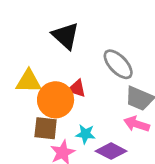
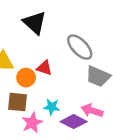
orange circle: (56, 100) -> (26, 78), size x0.6
pink arrow: (137, 124) -> (92, 111), moved

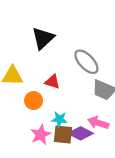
black triangle: (35, 23) -> (43, 38), turned 35
orange circle: (26, 78) -> (34, 101), moved
brown square: (17, 102) -> (63, 135), moved

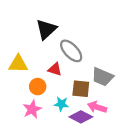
gray ellipse: (86, 62) -> (71, 51), moved
pink star: (41, 135) -> (32, 109), moved
brown square: (63, 135) -> (81, 89), moved

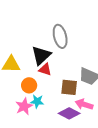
black triangle: (46, 29) -> (41, 55), moved
gray ellipse: (71, 51) -> (60, 36), moved, turned 30
cyan star: (61, 104) -> (37, 101), moved

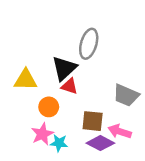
gray ellipse: (60, 36) -> (89, 44), turned 30
brown square: (69, 87) -> (93, 121), moved
cyan star: (37, 101) -> (59, 143), moved

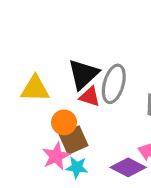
gray ellipse: (89, 44) -> (114, 84), moved
brown square: (93, 121) -> (74, 140), moved, turned -30

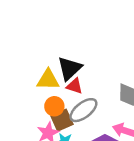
gray ellipse: (114, 84) -> (83, 110), moved, turned 36
yellow triangle: (35, 89) -> (48, 80), moved

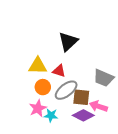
black triangle: (70, 68) -> (68, 42), moved
brown square: (62, 120) -> (81, 97), moved, turned 30

